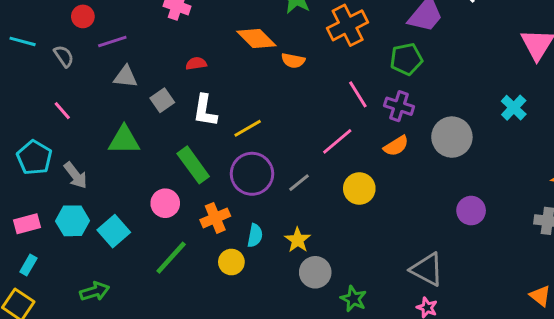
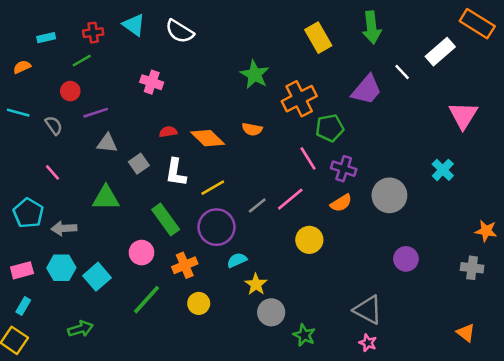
orange diamond: (256, 39) -> (208, 138), moved
green pentagon: (406, 59) -> (330, 128), moved
gray arrow: (76, 175) -> (64, 228), turned 125
gray line: (299, 183) -> (257, 205), moved
cyan semicircle: (255, 236) -> (237, 260), moved, turned -126

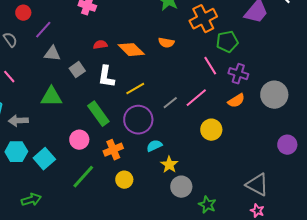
purple line: (96, 113) -> (43, 30), turned -30

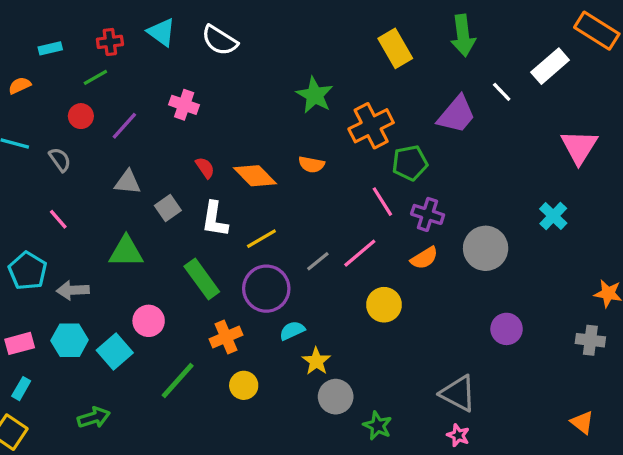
purple line: (43, 30) -> (124, 126), moved
red semicircle: (100, 45) -> (205, 168), turned 64
pink circle: (79, 140) -> (149, 321), moved

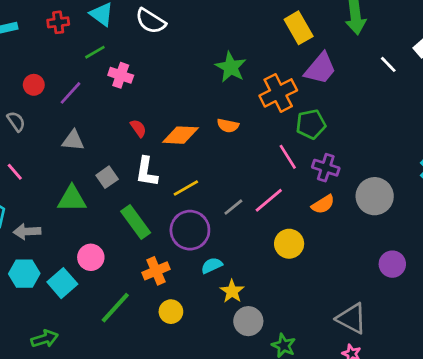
green line: (95, 77) -> (95, 52), moved
purple trapezoid: (457, 114) -> (320, 69), moved
orange diamond: (255, 176) -> (180, 135), turned -42
gray square: (168, 208) -> (107, 177), moved

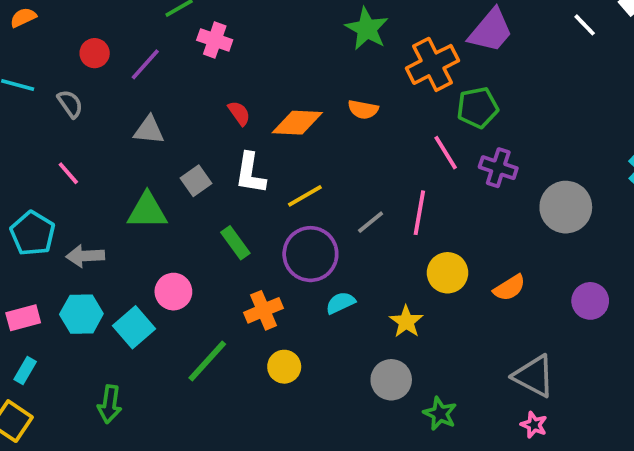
pink line: (269, 200) -> (419, 213), turned -40
orange semicircle: (323, 204) -> (509, 288), moved
green rectangle: (136, 222) -> (235, 243), size x0.7
yellow star: (232, 291) -> (406, 322), moved
green arrow: (45, 339) -> (110, 404), turned 115

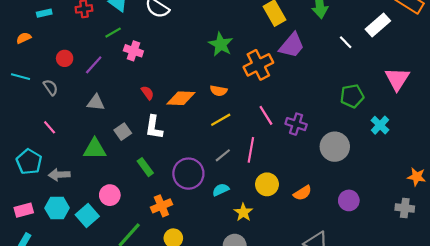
green pentagon: (478, 108) -> (352, 96), moved
yellow line: (305, 196) -> (221, 120), moved
cyan semicircle: (341, 303) -> (221, 190), moved

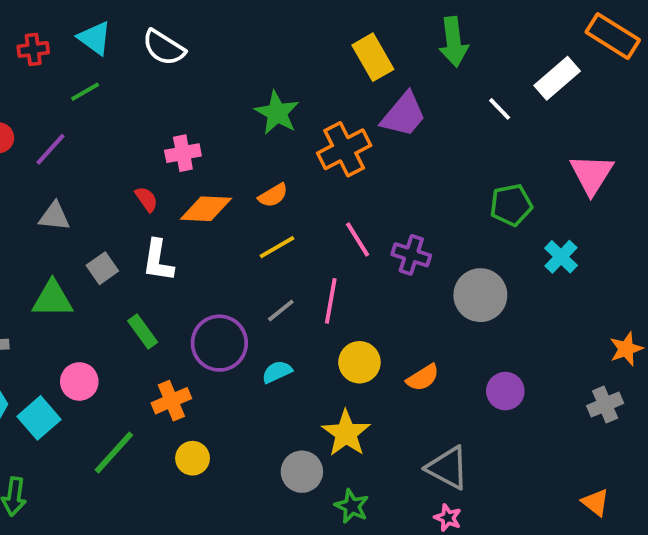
pink cross: (133, 51) -> (183, 153), moved, turned -30
orange semicircle: (219, 91) -> (273, 195), turned -42
orange star: (417, 177) -> (626, 349), turned -30
gray cross: (405, 208) -> (605, 404), turned -30
yellow star: (243, 212) -> (346, 433), moved, size x1.4

